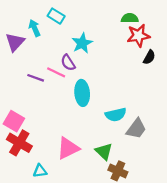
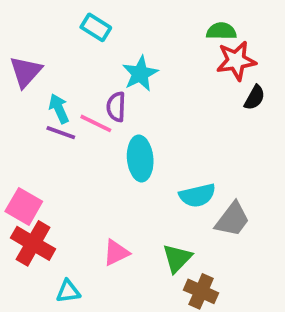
cyan arrow: (34, 28) -> (59, 109), moved
purple semicircle: (68, 63) -> (116, 107), turned 35
pink triangle: (68, 148) -> (116, 253), size x0.7
green triangle: (104, 151) -> (177, 258), turned 30

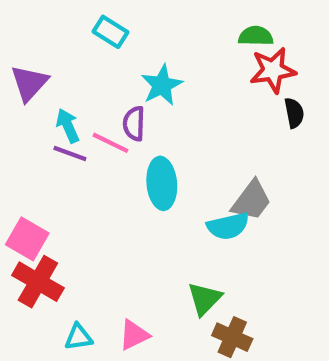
black semicircle: (255, 98) -> (294, 113), turned -40
gray trapezoid: (232, 219) -> (251, 200), moved
pink triangle: (116, 253) -> (134, 335), moved

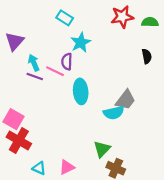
cyan rectangle: (111, 32) -> (65, 18), moved
green semicircle: (256, 36) -> (150, 22), moved
red star: (273, 70) -> (122, 17), moved
cyan triangle: (78, 337) -> (39, 168), turned 32

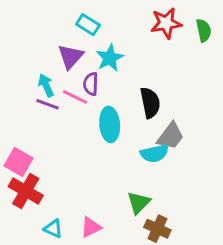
green semicircle: (150, 22) -> (204, 30), turned 77
purple triangle: (15, 41) -> (71, 56), moved
black semicircle: (147, 56) -> (150, 103), moved, size x1.5

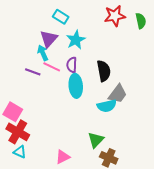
purple semicircle: (91, 84) -> (72, 65), moved
cyan arrow: (46, 85) -> (43, 53), moved
cyan triangle: (53, 229) -> (20, 152), moved

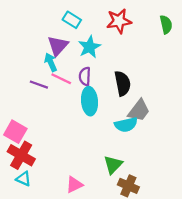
red star: (115, 16) -> (119, 21), moved

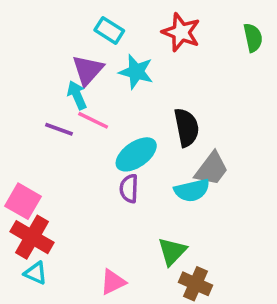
red star: (119, 21) -> (181, 32), turned 30
cyan star: (89, 47) -> (136, 72), turned -30
purple semicircle: (85, 76) -> (129, 189), moved
cyan ellipse: (89, 101) -> (136, 154), turned 60

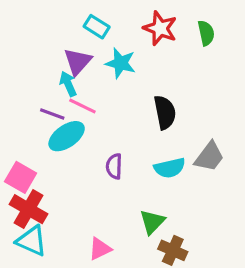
green semicircle: (253, 38) -> (206, 33), moved
cyan ellipse: (136, 154) -> (67, 136), moved
gray trapezoid: (212, 169) -> (209, 157), moved
cyan triangle: (36, 273) -> (32, 241), size x1.5

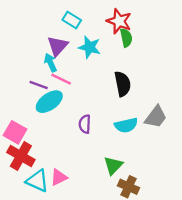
green semicircle: (206, 33) -> (126, 38), moved
cyan triangle: (32, 241) -> (37, 181), moved
pink triangle: (100, 249) -> (59, 177), moved

